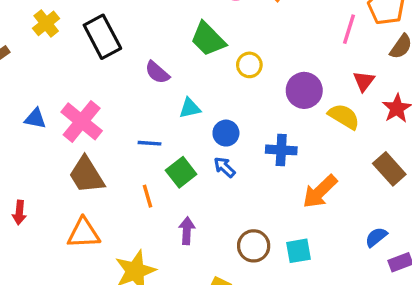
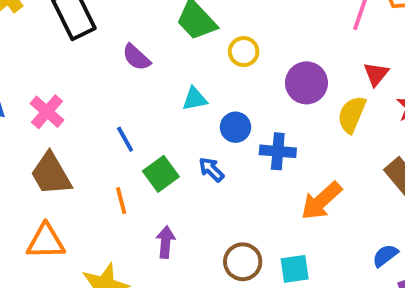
cyan triangle: (190, 108) -> (195, 99), moved
yellow semicircle: (344, 116) -> (352, 114), turned -100
pink cross: (82, 121) -> (47, 112), size x0.7
blue circle: (226, 133) -> (235, 127), moved
blue line: (149, 143) -> (125, 139), turned 55

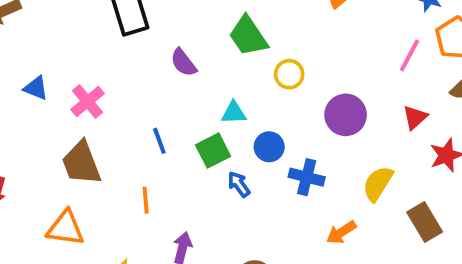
yellow semicircle: (352, 114) -> (378, 184), moved
green square: (161, 174) -> (213, 151), moved
orange arrow: (321, 201) -> (341, 232), size x0.7

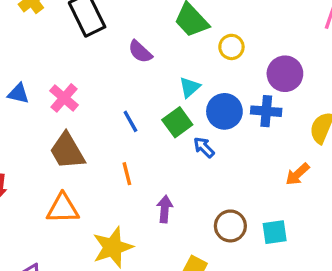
cyan triangle: (234, 113) -> (190, 87), turned -30
blue circle: (269, 147) -> (224, 111), size x1.4
blue cross: (307, 177) -> (266, 111), moved

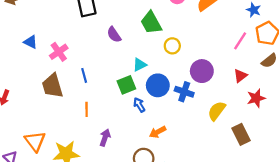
blue line: (130, 121) -> (84, 75), moved
orange arrow: (297, 174) -> (158, 132), moved
orange triangle: (63, 208) -> (35, 141), moved, turned 40

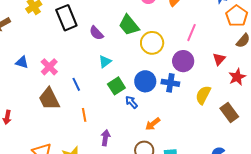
purple semicircle: (114, 35) -> (96, 33), moved
pink line: (240, 41) -> (192, 33), moved
yellow circle: (172, 46) -> (152, 43), size x1.5
cyan triangle: (140, 65) -> (105, 62), moved

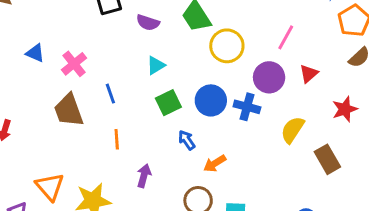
purple semicircle: (96, 33) -> (148, 23), turned -35
red triangle: (219, 59) -> (309, 74), moved
blue arrow: (131, 102) -> (187, 140), moved

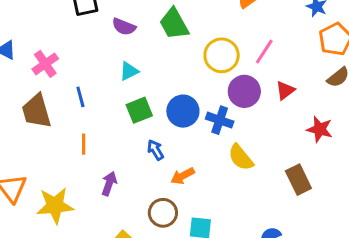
yellow circle: (227, 46) -> (222, 55), moved
red star: (345, 109) -> (320, 129), turned 30
yellow semicircle: (292, 130) -> (241, 157), moved, turned -76

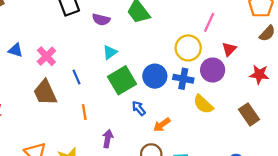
yellow circle: (222, 55) -> (188, 48), moved
purple circle: (244, 91) -> (213, 70), moved
green square: (139, 110) -> (122, 80), size x1.4

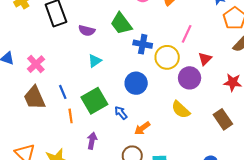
blue line: (77, 77) -> (63, 92), moved
blue cross: (183, 79) -> (143, 44), moved
green square: (122, 80) -> (94, 101), moved

